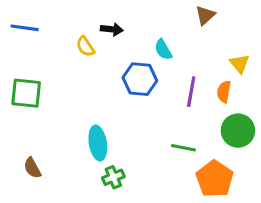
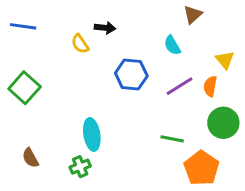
cyan semicircle: (163, 50) -> (172, 45), moved
purple line: (191, 92) -> (180, 86), turned 48
green square: (26, 93) -> (25, 88), turned 36
green cross: (113, 177) -> (80, 167), moved

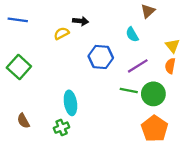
yellow semicircle: (80, 44) -> (62, 33), turned 96
orange semicircle: (210, 86) -> (170, 66), moved
green circle: (223, 123) -> (153, 94), moved
green line: (172, 139) -> (129, 91), moved

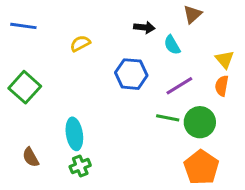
black arrow: (81, 21) -> (144, 27), moved
cyan ellipse: (70, 103) -> (74, 134), moved

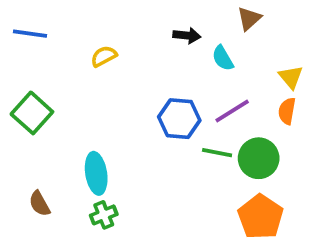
blue hexagon: (131, 74) -> (179, 119), moved

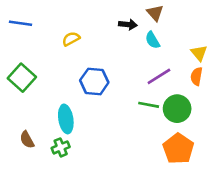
brown triangle: (249, 18) -> (155, 13), moved, turned -30
blue hexagon: (179, 119) -> (94, 81), moved
green cross: (104, 215) -> (61, 147), moved

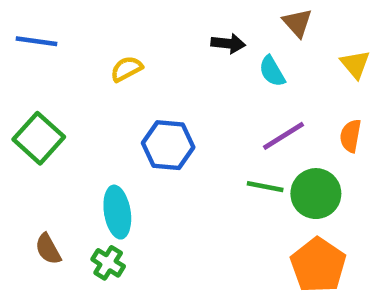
brown triangle: (155, 13) -> (297, 23), moved
yellow triangle: (199, 53) -> (355, 64), moved
green cross: (61, 147) -> (108, 263), turned -36

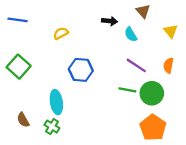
purple line: (284, 136) -> (136, 65), turned 65

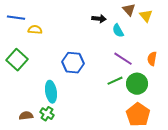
yellow triangle: (171, 31) -> (146, 16), moved
yellow semicircle: (61, 33) -> (35, 30), moved, turned 32
green line: (127, 90) -> (115, 81), turned -35
brown semicircle: (23, 120) -> (26, 116), moved, turned 112

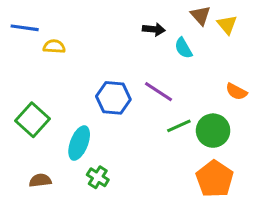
purple line: (123, 59) -> (159, 92), moved
orange semicircle: (152, 59) -> (236, 92), turned -72
green square: (17, 60) -> (32, 120), moved
cyan ellipse: (51, 92) -> (79, 143), turned 30
green cross: (47, 114) -> (98, 177), moved

